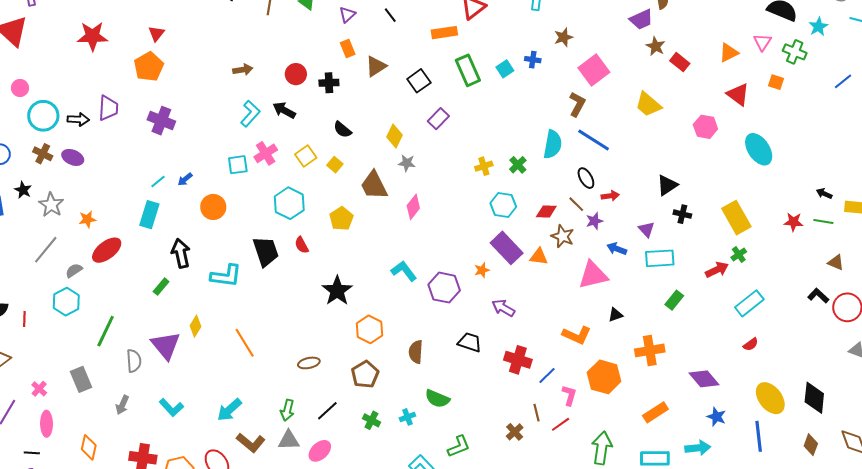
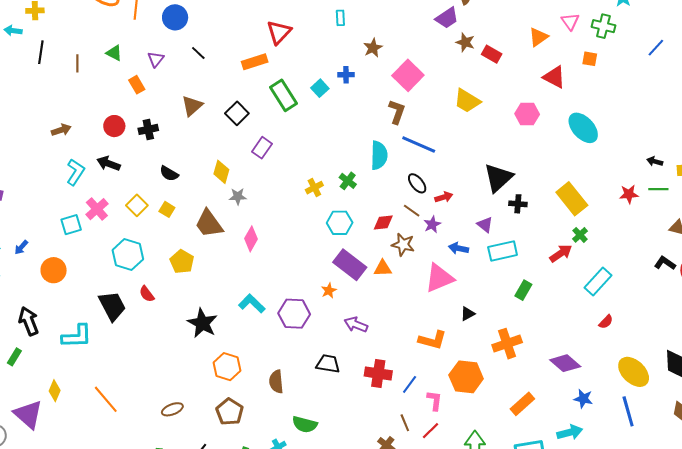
orange rectangle: (348, 49) -> (137, 85), moved
black triangle: (667, 185) -> (498, 178), size x1.4
black star: (337, 291) -> (202, 323), moved

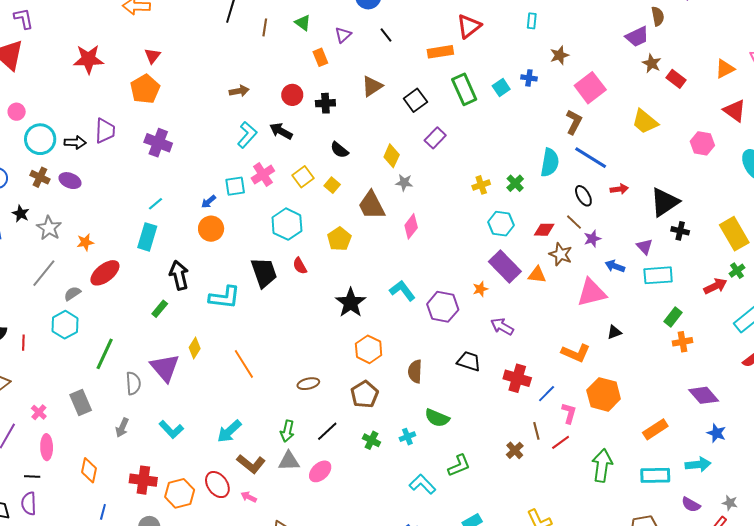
red arrow: (444, 197) -> (619, 189), moved
blue arrow: (21, 247) -> (208, 202), moved
orange cross: (507, 344) -> (683, 342), moved, size x0.7

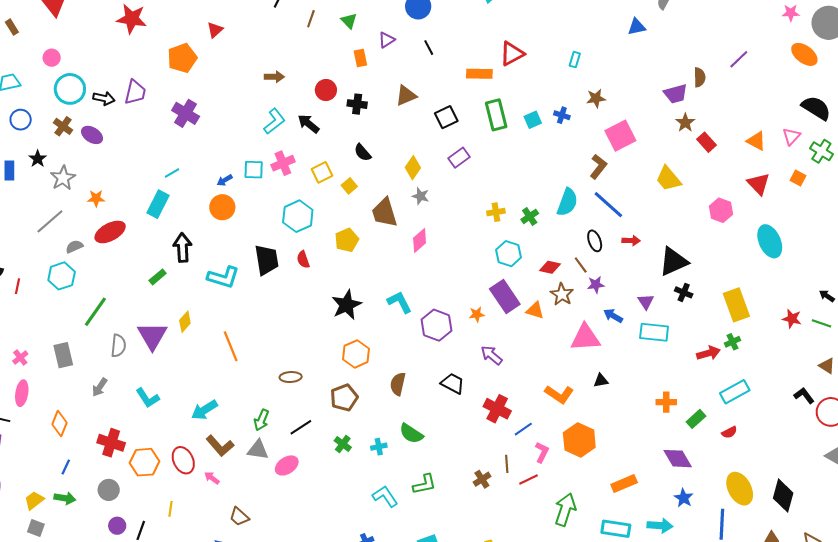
red triangle: (152, 56) -> (215, 30), moved
orange triangle: (725, 69) -> (756, 141), turned 45
green rectangle: (673, 317) -> (696, 419), moved

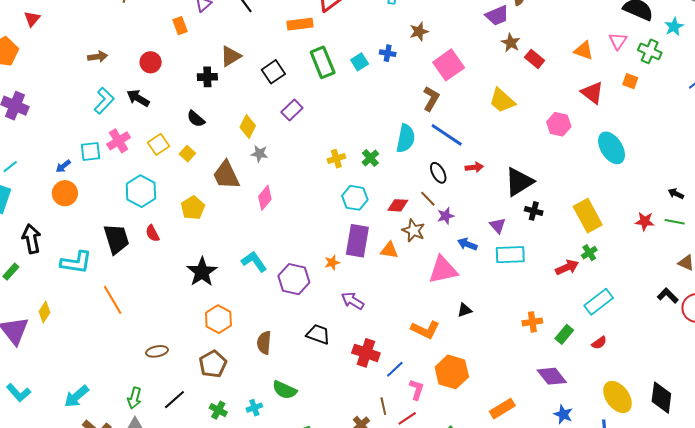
black cross: (357, 104) -> (207, 77), moved
purple rectangle: (505, 297) -> (357, 241), turned 52
orange line: (231, 346) -> (113, 300), moved

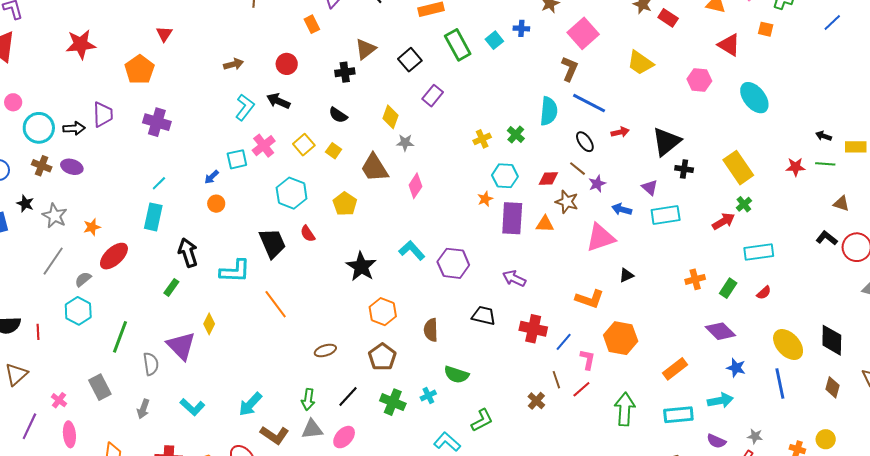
orange circle: (65, 193) -> (216, 204), size x0.7
orange star: (332, 263) -> (485, 199), moved
cyan rectangle: (599, 302) -> (759, 252), turned 36
green cross: (218, 410) -> (393, 402), size x1.4

